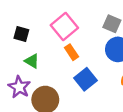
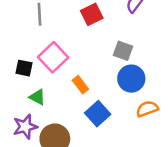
pink square: (64, 26) -> (53, 57), moved
purple star: (19, 87) -> (25, 127), turned 30

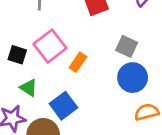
orange rectangle: (80, 85) -> (78, 62), moved, turned 66
blue square: (98, 114) -> (63, 106), moved

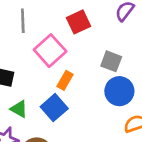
pink square: (50, 46) -> (50, 51), moved
blue square: (63, 106) -> (54, 108), moved

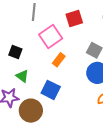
blue square: (54, 108) -> (51, 90), moved, turned -30

